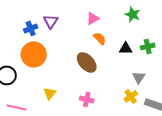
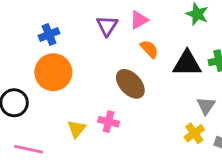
purple triangle: (51, 21) -> (107, 26), moved
black triangle: (126, 48) -> (187, 64), size x1.5
pink cross: (87, 99) -> (109, 122), moved

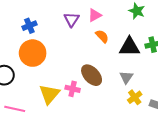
brown ellipse: (130, 84) -> (92, 75), moved
gray triangle: (206, 106) -> (126, 77), moved
yellow triangle: (77, 129) -> (49, 94), size x1.5

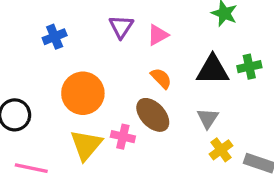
pink triangle: (95, 15) -> (158, 35), moved
orange semicircle: (102, 36) -> (161, 78), moved
orange circle: (33, 53) -> (83, 93), moved

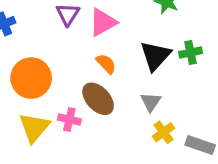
pink triangle: (158, 35) -> (103, 22), size x1.4
black triangle: (213, 70) -> (155, 56), turned -48

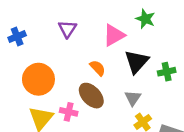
pink triangle: (103, 22) -> (114, 35), moved
green cross: (191, 53) -> (167, 72), moved

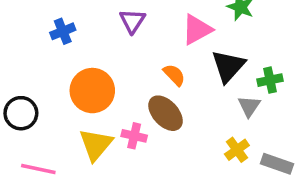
gray triangle: (133, 98) -> (249, 106), moved

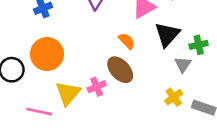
orange circle: (92, 91) -> (47, 54), moved
pink cross: (134, 136) -> (97, 87), turned -36
pink line: (38, 169) -> (39, 112), moved

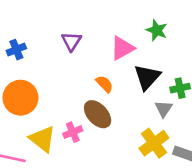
yellow triangle: (68, 93) -> (42, 139), turned -32
yellow cross: (174, 97) -> (154, 143), size x1.5

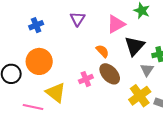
brown ellipse: (98, 114) -> (110, 74), moved
pink cross: (73, 132) -> (86, 79), moved

